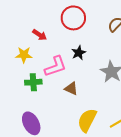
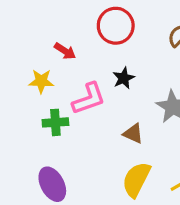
brown triangle: (71, 89) -> (133, 133), moved

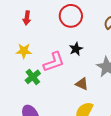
red arrow: (65, 51) -> (27, 18), moved, turned 64
green cross: (55, 122) -> (33, 77), turned -35

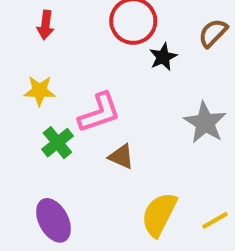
black star: (76, 49) -> (163, 57), moved
brown triangle: (82, 84) -> (121, 157), moved

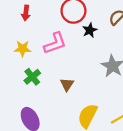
pink L-shape: (99, 113) -> (55, 43), moved
brown triangle: (121, 157) -> (67, 84), turned 40

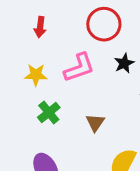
black star: (90, 30) -> (124, 63), moved

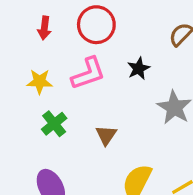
red circle: (104, 24) -> (96, 25), moved

